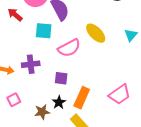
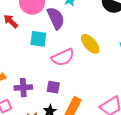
purple cross: (31, 64) -> (23, 88), moved

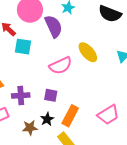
cyan square: (38, 39) -> (23, 47), moved

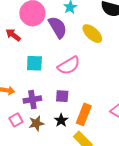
cyan square: (23, 47) -> (34, 63), moved
yellow ellipse: (88, 52) -> (92, 34), moved
brown star: (30, 128) -> (36, 123), moved

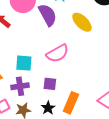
cyan square: (34, 63) -> (24, 63), moved

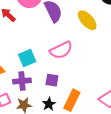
cyan square: (24, 63) -> (27, 58), turned -30

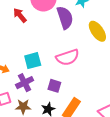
purple cross: (22, 81) -> (25, 83), turned -30

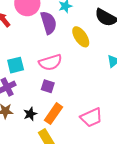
purple square: (54, 86) -> (48, 86), moved

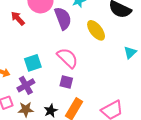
pink semicircle: (50, 62) -> (67, 58), turned -115

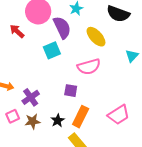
pink semicircle: (67, 58) -> (89, 67), moved, turned 125
cyan square: (33, 63) -> (52, 50), moved

